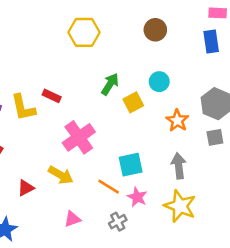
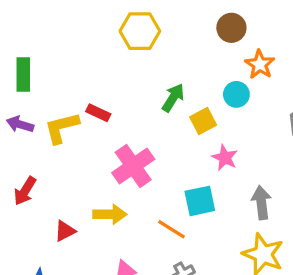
yellow L-shape: (23, 108) -> (62, 128), turned 88
orange star: (177, 121) -> (260, 64), moved
yellow arrow: (61, 175) -> (110, 214), turned -30
pink star: (137, 197) -> (225, 158), moved

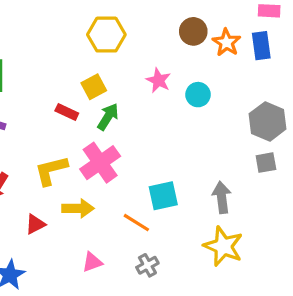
orange star: (260, 64) -> (226, 42), moved
green arrow: (173, 98) -> (108, 117), moved
yellow square: (203, 121) -> (94, 87), moved
yellow L-shape: (62, 128) -> (51, 170), moved
pink star: (225, 158) -> (159, 80), moved

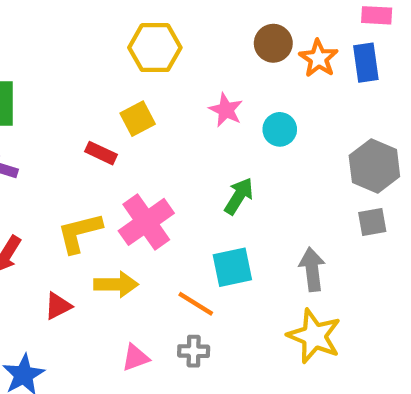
green arrow: (108, 117) -> (239, 196), moved
gray cross: (147, 265) -> (194, 351), moved, turned 30

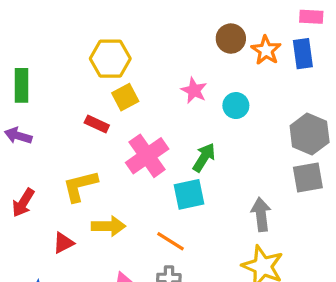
yellow hexagon: (155, 48) -> (110, 59), moved
pink cross: (146, 222) -> (147, 156), moved
gray square: (372, 222) -> (308, 178), size x1.4
cyan square: (232, 267) -> (189, 194), moved

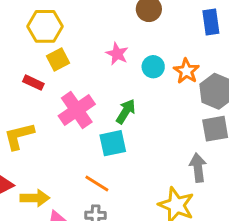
orange star: (266, 50) -> (186, 71), moved
gray arrow: (261, 214) -> (198, 168), moved
yellow arrow: (109, 226) -> (35, 198), moved

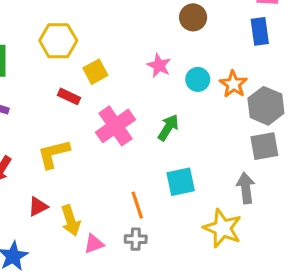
yellow hexagon: (45, 26) -> (58, 41), moved
cyan square: (113, 143) -> (181, 182), moved
orange line: (97, 184) -> (137, 205), turned 40
yellow arrow: (35, 198) -> (71, 221), turned 72

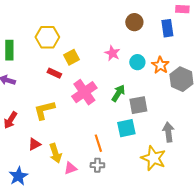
blue rectangle: (260, 31) -> (167, 28), moved
gray square: (264, 146) -> (138, 105), moved

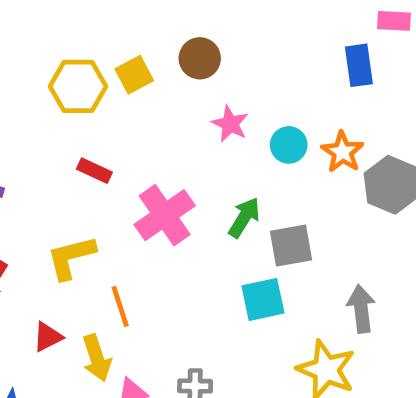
brown circle: (134, 22) -> (200, 58), moved
yellow square: (71, 57) -> (134, 75), moved
orange line: (98, 143) -> (120, 306), moved

